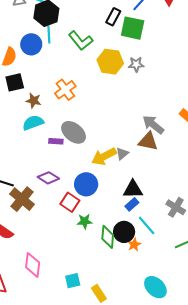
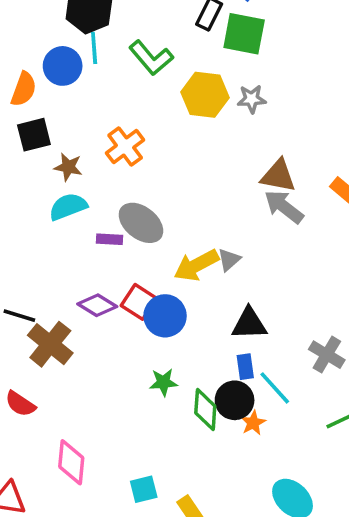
brown triangle: (148, 141) -> (278, 176), moved
red square: (70, 202) -> (139, 302), moved
blue rectangle: (132, 204) -> (245, 367), moved, turned -56

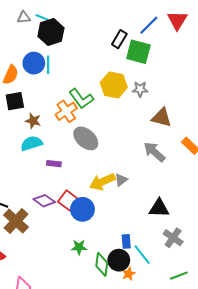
cyan line: (94, 48) -> (48, 65), moved
green L-shape: (151, 58) -> (81, 99), moved
brown triangle: (278, 176) -> (162, 118), moved
gray ellipse: (141, 223) -> (86, 138), moved
black triangle: (249, 324) -> (159, 208), moved

